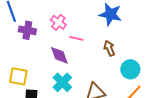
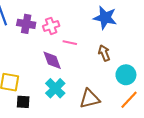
pink cross: (58, 22) -> (51, 26), turned 35
purple cross: (27, 30) -> (26, 24), moved

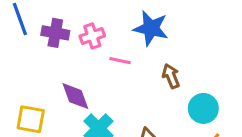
blue star: (105, 18) -> (151, 28), moved
purple diamond: (52, 60) -> (75, 96), moved

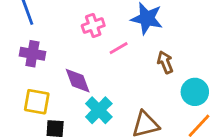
purple cross: (55, 33) -> (32, 54), moved
pink line: (120, 61) -> (119, 48), turned -42

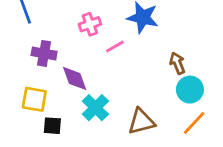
purple cross: (32, 54) -> (44, 53), moved
brown arrow: (165, 62) -> (177, 63), moved

